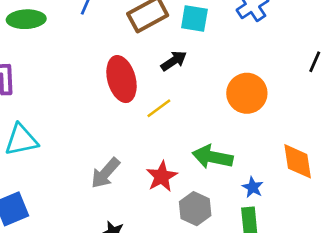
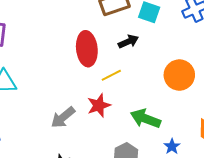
red star: (162, 176) -> (99, 105), moved

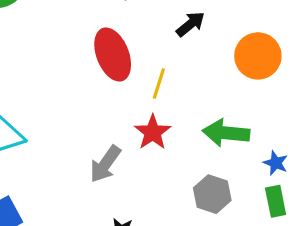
black arrow: (128, 41) -> (190, 24), moved
yellow line: (111, 75) -> (159, 83), turned -30

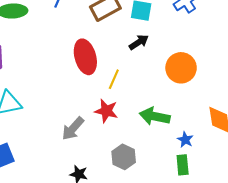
red star: (153, 132) -> (106, 111), turned -30
gray hexagon: (212, 194) -> (124, 157), moved

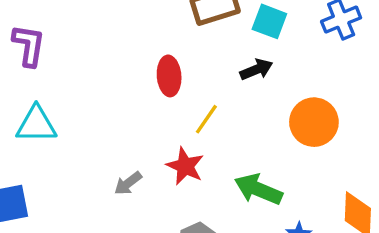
red ellipse: (85, 57) -> (169, 76), size x0.7
gray arrow: (73, 129) -> (128, 183), size x0.7

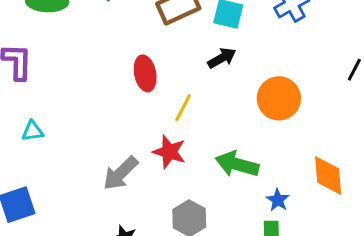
cyan triangle: (36, 124) -> (33, 131), size x0.6
gray arrow: (128, 183) -> (121, 173), size x1.5

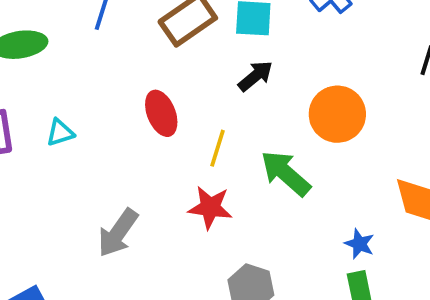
cyan triangle: (33, 131) -> (60, 133), moved
green arrow: (237, 164) -> (286, 173), moved, turned 36
gray arrow: (121, 173) -> (118, 233), moved

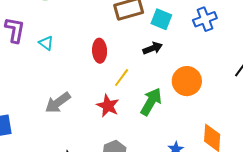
cyan triangle: (60, 133) -> (46, 43), turned 35
green arrow: (286, 173) -> (151, 102), turned 60

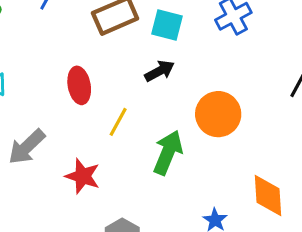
gray arrow: (58, 103) -> (27, 147), moved
red star: (108, 106) -> (83, 176), moved

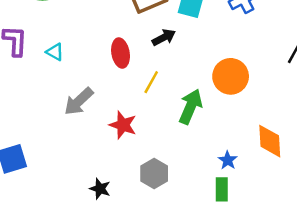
black arrow: (160, 71) -> (164, 37), moved

